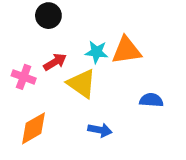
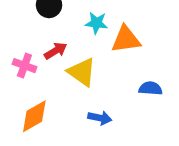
cyan star: (97, 52) -> (96, 23), moved

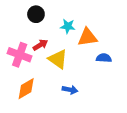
pink cross: (24, 66) -> (20, 55), size x1.5
blue semicircle: (150, 88) -> (104, 58), moved

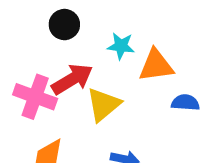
red arrow: (40, 45) -> (72, 79), size x1.5
yellow triangle: (58, 59) -> (103, 105), turned 45

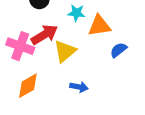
blue semicircle: (185, 103) -> (118, 50), turned -42

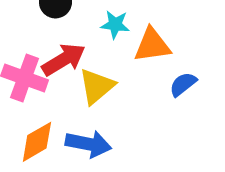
blue arrow: (79, 87) -> (88, 144), moved, size x1.5

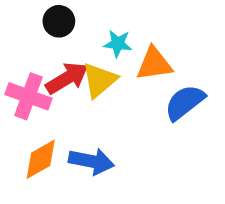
blue semicircle: (183, 84) -> (185, 102), size x1.5
yellow triangle: (97, 86) -> (99, 80), moved

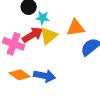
cyan star: (118, 44) -> (43, 18), moved
orange diamond: (41, 159) -> (20, 75), turned 65

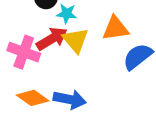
yellow triangle: (49, 36) -> (76, 40), turned -30

